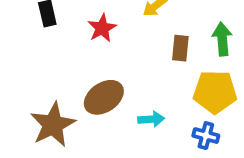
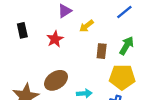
green arrow: (222, 39) -> (127, 46), turned 36

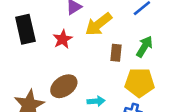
yellow arrow: (86, 26) -> (99, 24), size x1.6
black rectangle: (22, 30) -> (25, 29), size x1.6

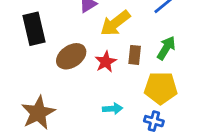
red star: (63, 39) -> (106, 62), moved
brown ellipse: (64, 86) -> (71, 56), moved

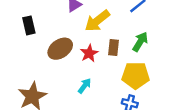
black rectangle: (34, 29) -> (29, 25), size x0.7
cyan arrow: (113, 109) -> (85, 86), moved, turned -49

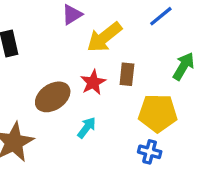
green arrow: (140, 42) -> (184, 66), moved
brown ellipse: (60, 49) -> (53, 97), moved

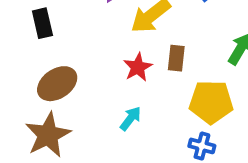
brown ellipse: (53, 97) -> (57, 84), moved

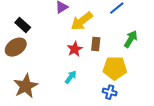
black rectangle: (42, 23) -> (23, 25), turned -35
brown ellipse: (57, 84) -> (16, 47), moved

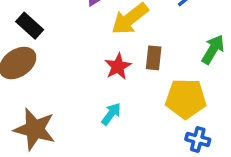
brown star: (26, 86) -> (35, 129), turned -30
blue cross: (110, 92) -> (198, 139), moved

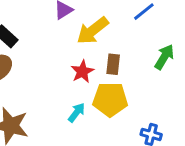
yellow pentagon: (186, 99) -> (110, 99), moved

